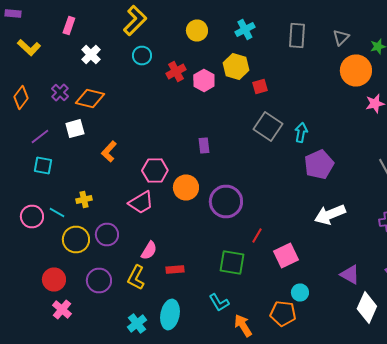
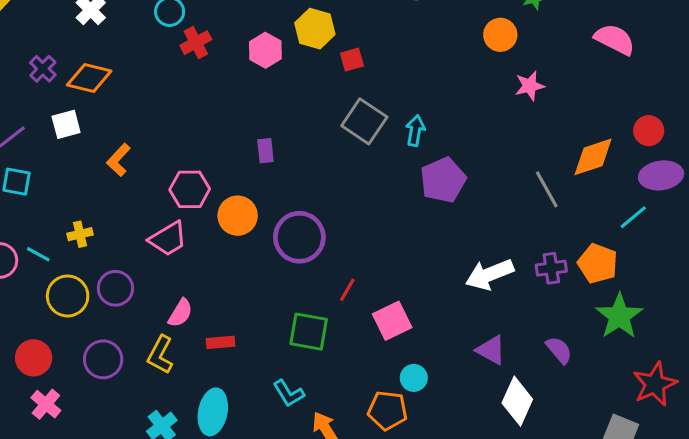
orange circle: (356, 70) -> (500, 35), size x0.7
red cross: (176, 72) -> (196, 43), moved
white arrow: (330, 214) -> (489, 274), moved

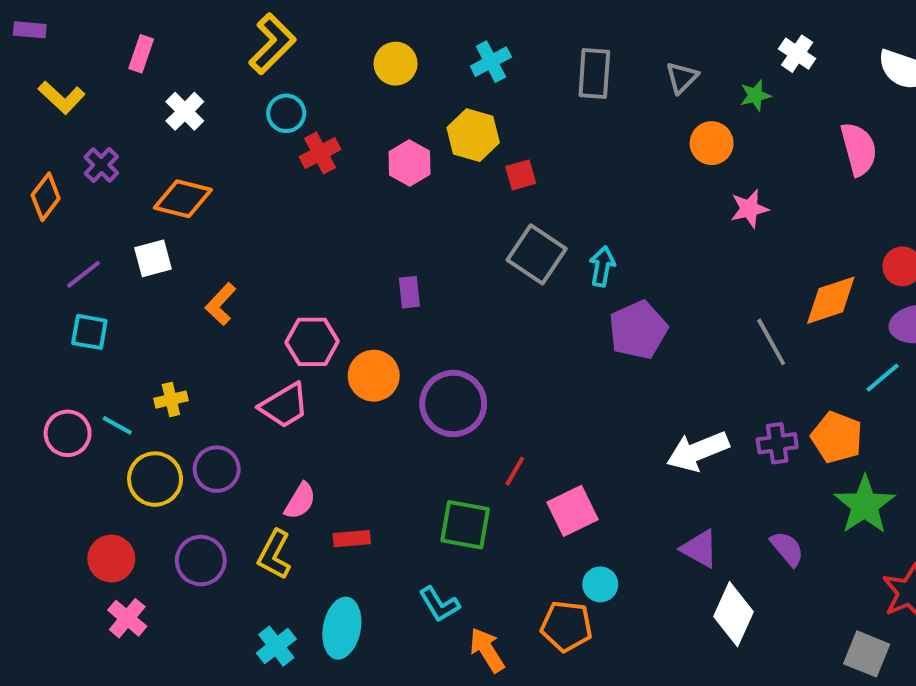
pink semicircle: (615, 39) -> (859, 149), turned 48
purple cross: (43, 69) -> (101, 165), moved

